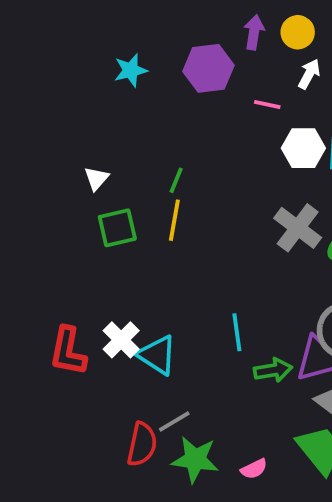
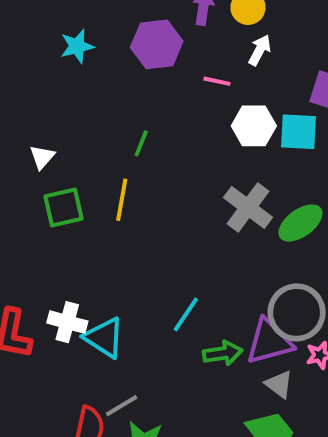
green line: (176, 180) -> (141, 143), moved
cyan line: (237, 332) -> (186, 314), turned 42
white cross: (121, 340) -> (67, 322), turned -30

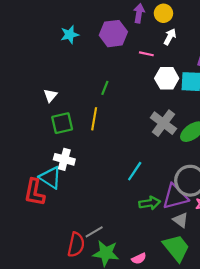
cyan line: (186, 314) -> (135, 171), moved
white cross: (67, 322) -> (64, 159), moved
cyan triangle: (104, 338) -> (50, 177), moved

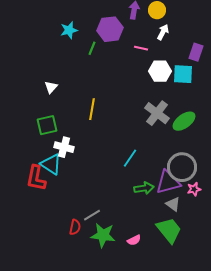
green line: (105, 88) -> (92, 48), moved
green square: (62, 123) -> (47, 125), moved
red semicircle: (76, 245) -> (75, 227), size x0.7

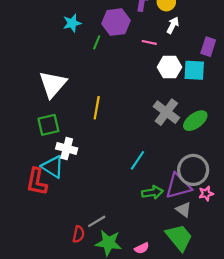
white triangle: (51, 87) -> (53, 84), size x2.0

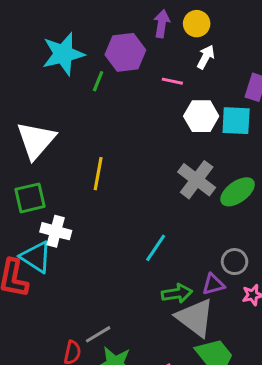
cyan star: (72, 23) -> (63, 54), size x1.6
gray circle: (193, 170) -> (235, 262), size x0.6
purple triangle: (178, 186) -> (213, 284), size x0.6
gray triangle: (183, 210) -> (195, 318), moved, size x1.8

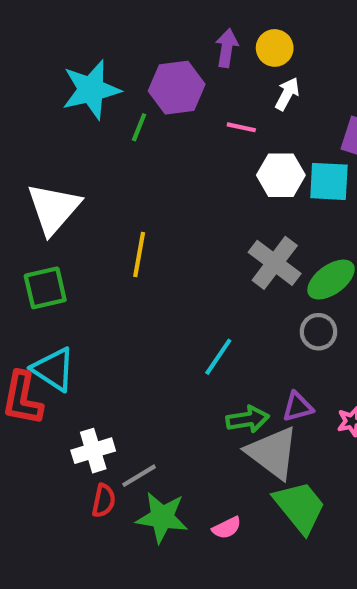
white cross: (56, 231) -> (93, 451), moved, turned -32
gray circle: (235, 262) -> (318, 332), moved

